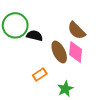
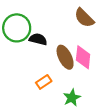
brown semicircle: (77, 31) -> (84, 18), moved

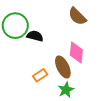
brown ellipse: (65, 57) -> (63, 67), moved

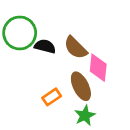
brown semicircle: (77, 16) -> (76, 48), moved

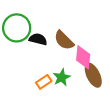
brown ellipse: (81, 86) -> (93, 75), moved
green star: (85, 116) -> (62, 77), moved

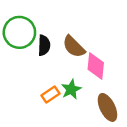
black semicircle: (38, 39) -> (44, 45), turned 78
brown ellipse: (93, 75) -> (107, 107), moved

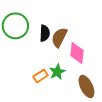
black semicircle: (44, 45) -> (45, 33), moved
brown semicircle: (74, 47) -> (59, 37), turned 72

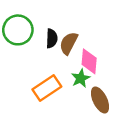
green star: (57, 72) -> (81, 78), moved
orange rectangle: (40, 76) -> (47, 88), size x1.6

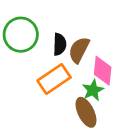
orange rectangle: (47, 88) -> (54, 79), moved
brown ellipse: (100, 100) -> (86, 112), moved

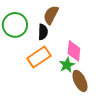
brown semicircle: (79, 50) -> (51, 15), moved
brown ellipse: (86, 112) -> (80, 81), moved

